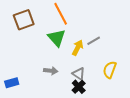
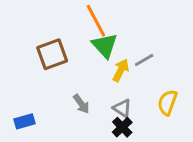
brown square: (24, 20) -> (52, 54), moved
green triangle: (57, 38) -> (105, 46), moved
gray arrow: (51, 71) -> (81, 104), turned 48

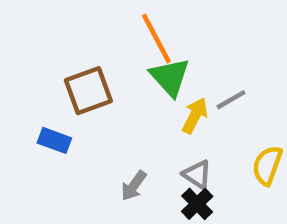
gray arrow: (81, 104) -> (134, 186), moved, turned 72
blue rectangle: (24, 121) -> (54, 140), moved, turned 36

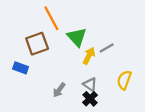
orange line: (156, 39) -> (51, 18), moved

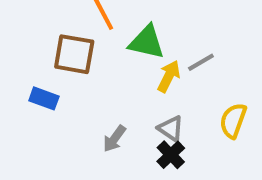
green triangle: (77, 37) -> (147, 42), turned -35
brown square: (37, 44) -> (74, 54), turned 30

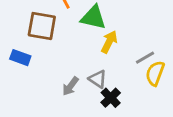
gray line: (201, 62) -> (145, 58), moved
gray triangle: (171, 129) -> (98, 79), moved

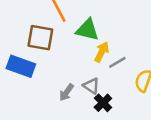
blue rectangle: (20, 58) -> (21, 66), size x1.5
gray line: (145, 58) -> (117, 62), moved

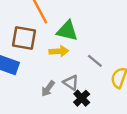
yellow arrow: (102, 52) -> (59, 51), moved, turned 60
gray line: (117, 62) -> (95, 61), turned 70

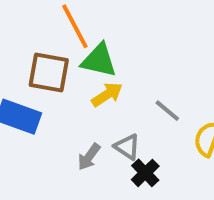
green triangle: (67, 31) -> (99, 60), moved
yellow arrow: (59, 51) -> (107, 95), turned -30

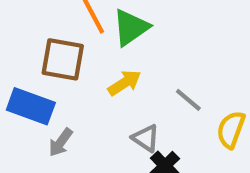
green triangle: (99, 60) -> (131, 27), moved, turned -48
gray arrow: (89, 157) -> (61, 142), moved

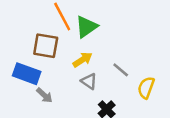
gray triangle: (146, 138) -> (89, 81), moved
gray arrow: (61, 142) -> (44, 95), turned -84

